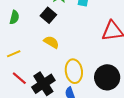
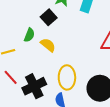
green semicircle: (14, 17) -> (29, 35), moved

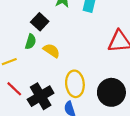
black square: (49, 17) -> (40, 22), moved

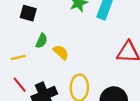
black square: (40, 22) -> (28, 13), moved, turned -35

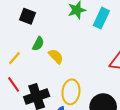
yellow line: (18, 57) -> (14, 58), turned -40

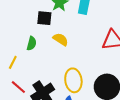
black square: (28, 16) -> (44, 18), moved
yellow semicircle: (56, 56) -> (61, 39), moved

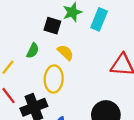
yellow ellipse: (73, 80) -> (54, 79), moved

